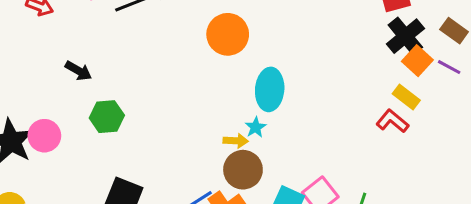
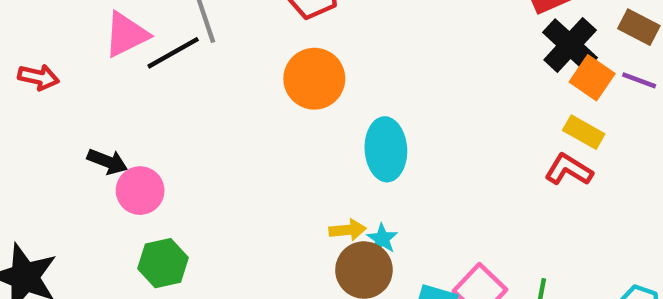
green hexagon: (107, 117) -> (163, 263), moved
cyan star: (256, 127) -> (382, 239), moved
pink circle: (44, 136) -> (140, 191), moved

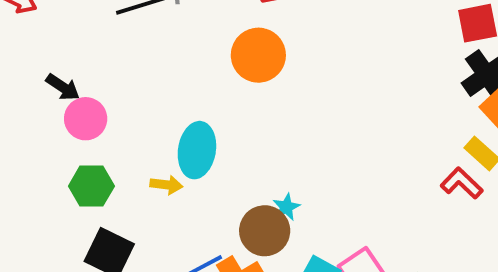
cyan ellipse: (386, 149) -> (197, 150), moved
yellow arrow: (348, 230) -> (166, 185), moved

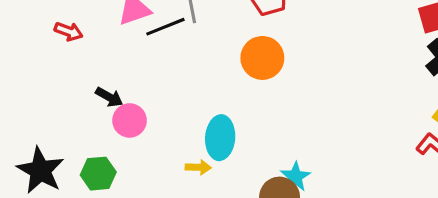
green hexagon: (91, 186) -> (98, 174), moved
cyan star: (286, 207) -> (295, 177), size x1.4

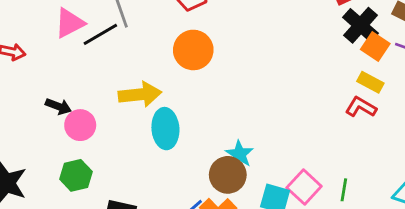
yellow arrow: (198, 167) -> (140, 94), moved, size x1.8
green hexagon: (98, 174) -> (76, 175), moved

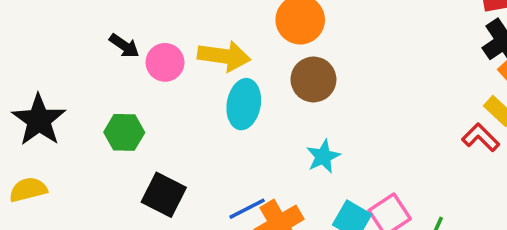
pink circle: (80, 125) -> (165, 62), moved
brown circle: (228, 175) -> (313, 79), moved

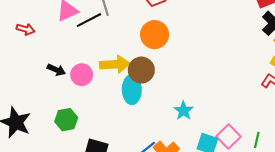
brown circle: (313, 79) -> (141, 70), moved

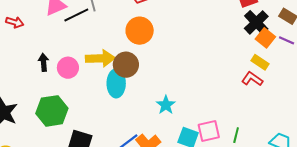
black arrow: (56, 70) -> (44, 62), turned -120
green hexagon: (66, 120) -> (52, 111), size x1.4
pink square: (228, 136) -> (209, 131), turned 30

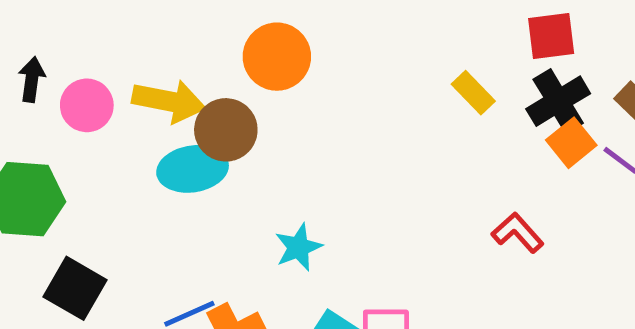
yellow rectangle: (260, 62) -> (473, 93), moved
cyan ellipse: (116, 83) -> (193, 169), turned 68

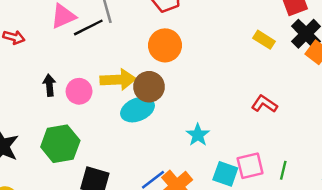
red L-shape: (518, 233) -> (264, 104), moved

